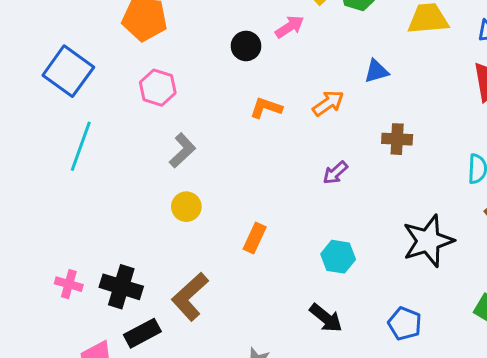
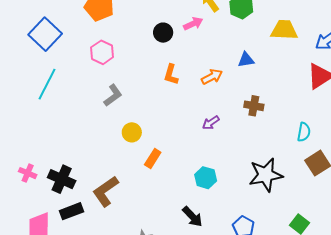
orange L-shape: (266, 108) -> (171, 75), turned -100
yellow circle: (186, 207) -> (132, 132), moved

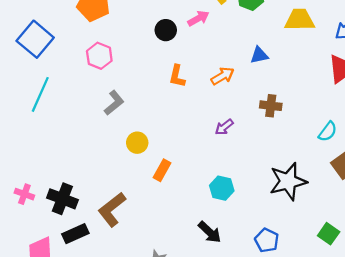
cyan semicircle: (304, 132) -> (328, 132), turned 30

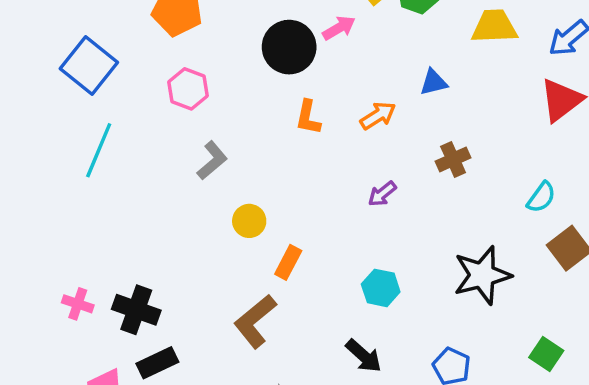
black circle: (166, 30) -> (289, 47), size x1.6
brown cross: (271, 106) -> (453, 159), turned -30
brown L-shape: (112, 210) -> (255, 321), moved

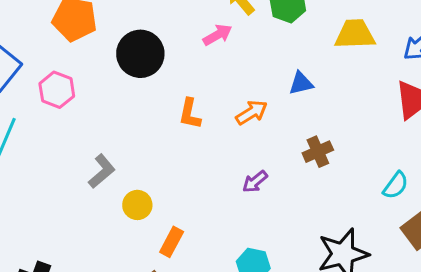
black circle: (289, 47) -> (140, 54), moved
pink hexagon: (188, 89) -> (57, 90), moved
gray L-shape: (212, 160) -> (102, 171), moved

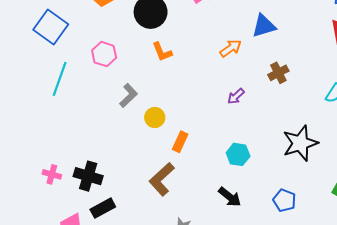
blue triangle: (301, 83) -> (264, 26), size x1.4
pink hexagon: (57, 90) -> (104, 54), moved
orange L-shape: (190, 114) -> (162, 52), moved, turned -30

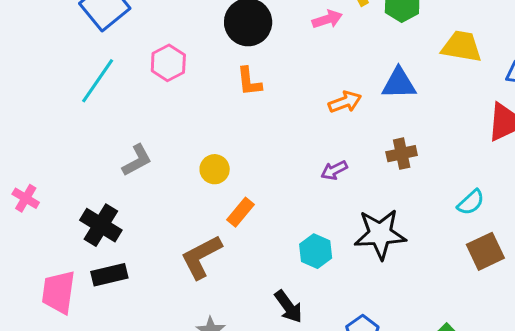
gray L-shape: (129, 95) -> (137, 160), moved
black star: (300, 143) -> (380, 234), moved
pink cross: (52, 174) -> (26, 198), moved

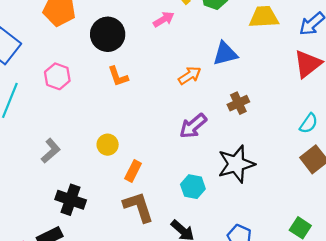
purple arrow: (334, 170) -> (193, 126), size x1.5
cyan semicircle: (471, 202) -> (309, 123), moved
black cross: (101, 225) -> (71, 200), moved
brown L-shape: (201, 257) -> (138, 207), moved, turned 112

